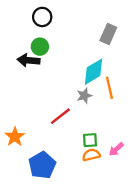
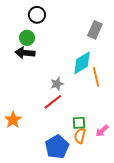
green circle: (40, 47) -> (27, 38), moved
gray star: (84, 96) -> (57, 84), moved
orange semicircle: (91, 155) -> (80, 136), turned -63
blue pentagon: (42, 165) -> (57, 147), moved

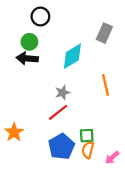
cyan diamond: (82, 63) -> (72, 56), moved
pink arrow: (102, 131) -> (112, 158), moved
blue pentagon: (57, 147) -> (61, 147), moved

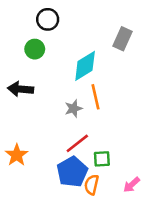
black arrow: (27, 58) -> (21, 89), moved
orange line: (105, 85) -> (95, 97), moved
red line: (58, 112) -> (77, 143), moved
orange semicircle: (88, 150) -> (92, 185), moved

